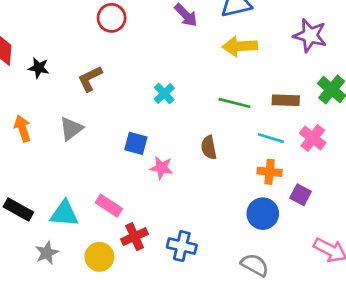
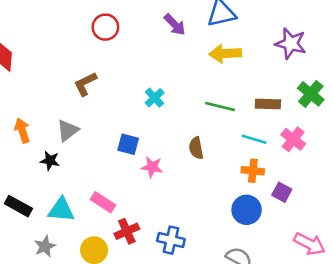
black star: (39, 68) -> (50, 161), moved

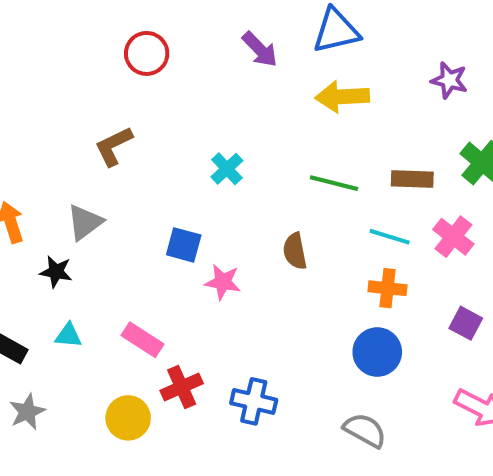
purple star: (291, 43) -> (449, 80), size x0.7
purple square: (282, 192) -> (466, 323), moved
cyan triangle: (61, 210) -> (68, 336), moved, size x0.6
gray star: (45, 246) -> (27, 412), moved

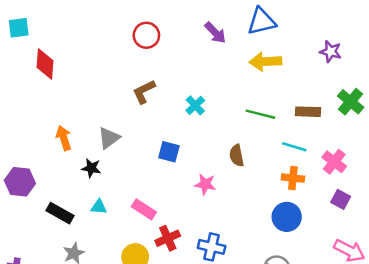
brown L-shape: (114, 146) -> (144, 92), moved
pink cross: (453, 237) -> (334, 162), moved
pink star: (223, 282) -> (205, 184), moved

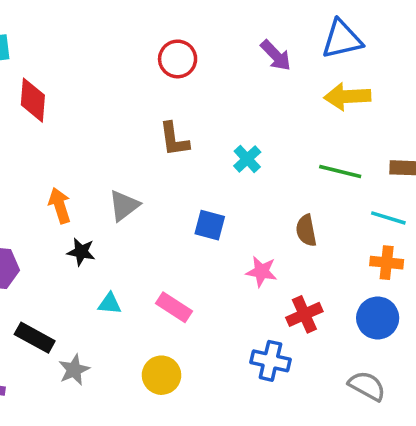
brown L-shape: (144, 92) -> (174, 139), turned -72
black star: (91, 168) -> (81, 252), moved
black rectangle: (60, 213) -> (35, 338), moved
red cross: (168, 238) -> (304, 314), moved

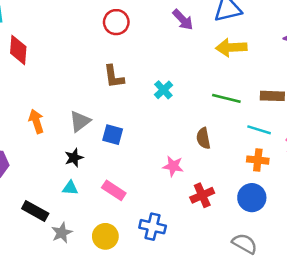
blue square: (210, 225) -> (113, 135), moved
black star: (81, 252) -> (74, 158), moved, turned -30
black rectangle: (35, 338) -> (35, 211), moved
blue cross: (270, 361) -> (153, 227), moved
gray star: (74, 370) -> (62, 233), moved

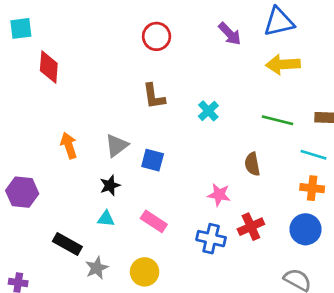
blue cross: (153, 227) -> (211, 239), moved

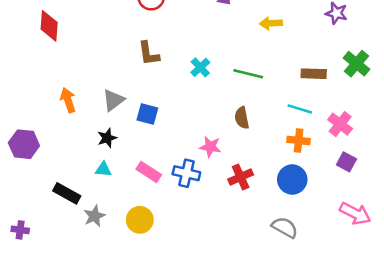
yellow arrow: (283, 64) -> (271, 23), size x0.7
green line: (278, 120) -> (248, 74), moved
blue cross: (211, 239) -> (186, 173), moved

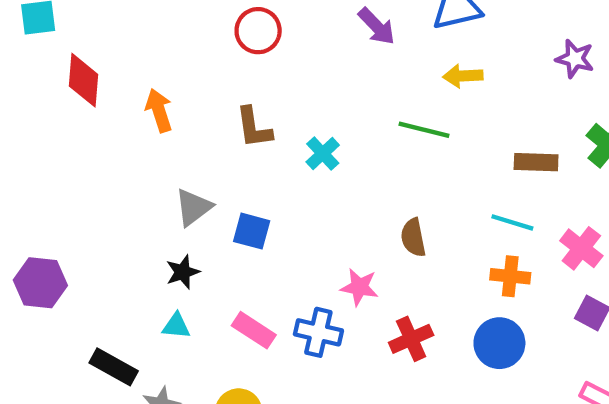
cyan cross: (200, 67) -> (323, 153), moved
green line: (248, 74) -> (424, 130), moved
orange arrow: (68, 100) -> (159, 110), moved

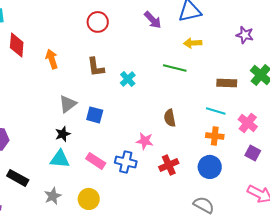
cyan triangle: (176, 326) -> (60, 159), size x1.5
black rectangle: (114, 367) -> (18, 178), moved

